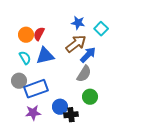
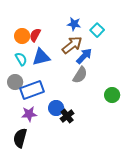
green circle: (90, 97) -> (112, 95), moved
black cross: (71, 115) -> (67, 116), turned -32

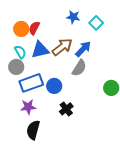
brown arrow: (72, 45) -> (62, 47), moved
gray circle: (15, 82) -> (16, 67), moved
blue circle: (56, 108) -> (54, 86), moved
black semicircle: (20, 138) -> (33, 130), moved

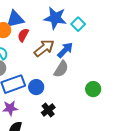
blue star: (73, 17) -> (55, 18), size x1.6
red semicircle: (34, 28) -> (23, 35), moved
blue triangle: (40, 50) -> (15, 19), moved

